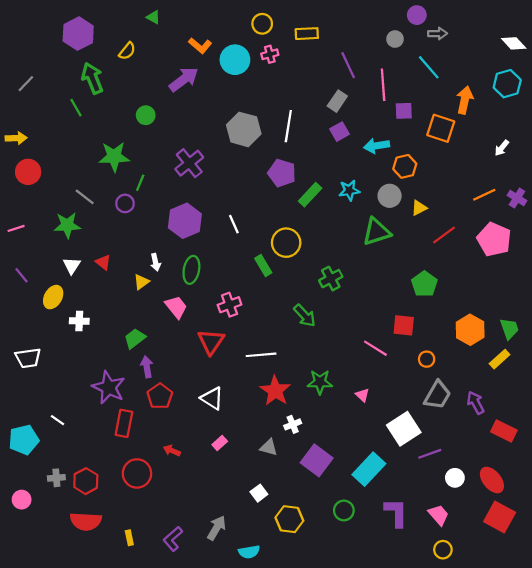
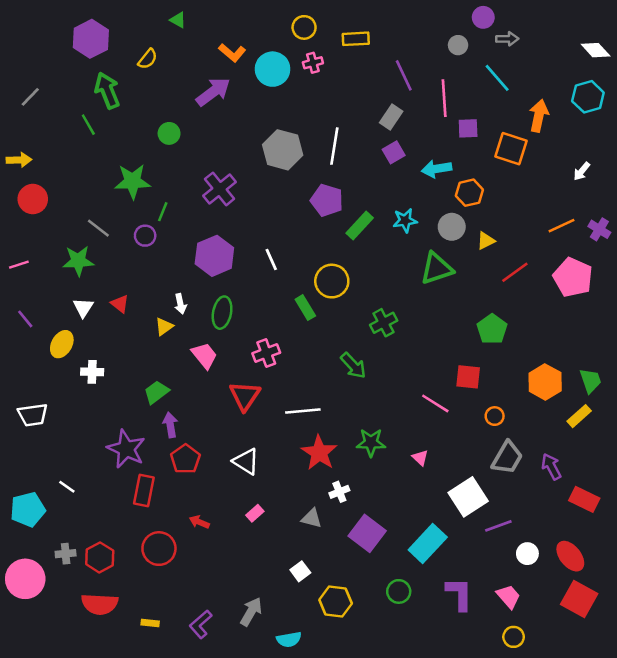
pink circle: (22, 500) -> (25, 579), size x1.8
yellow rectangle: (129, 538) -> (150, 623), turned -72

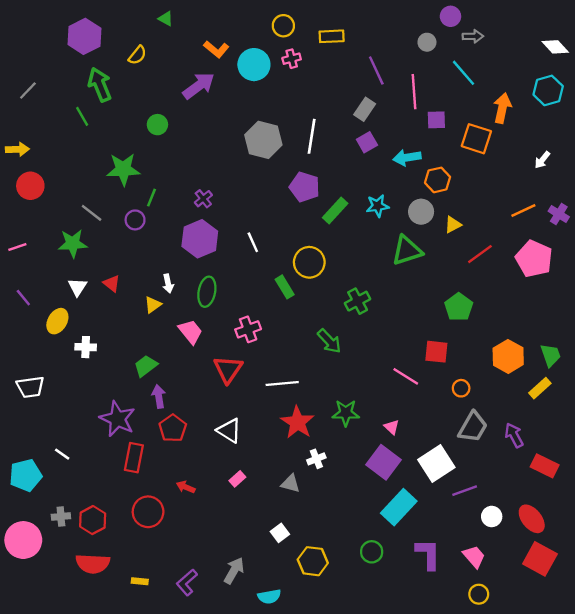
purple cross: (220, 189) -> (203, 199), moved, size x0.6
purple square: (367, 533) -> (383, 462), moved

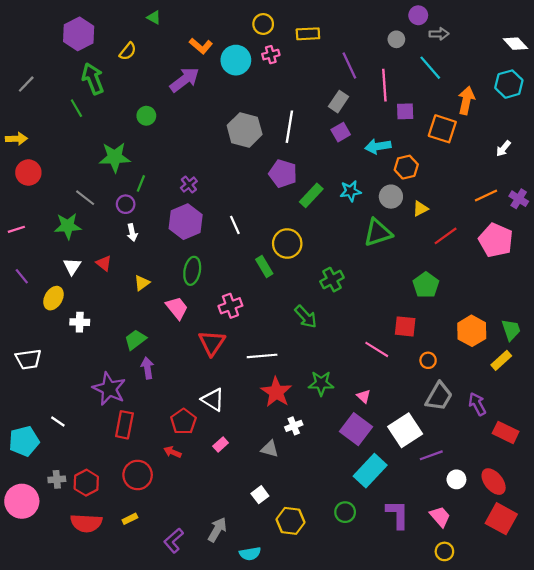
white arrow: (168, 283) -> (132, 233), moved
red pentagon: (173, 428) -> (183, 422), moved
yellow rectangle: (140, 581) -> (130, 519), moved, turned -32

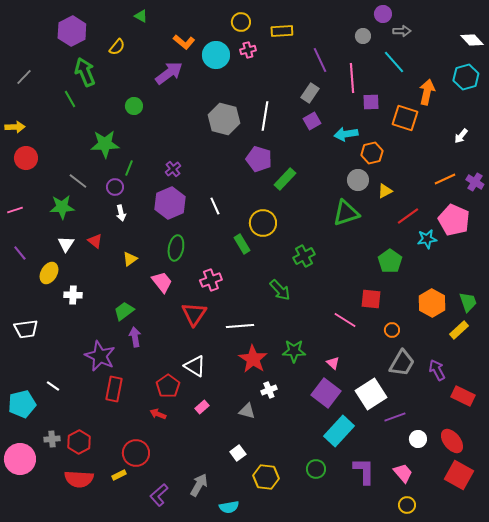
cyan star: (351, 191) -> (427, 239), moved
red circle: (138, 475) -> (136, 453), moved

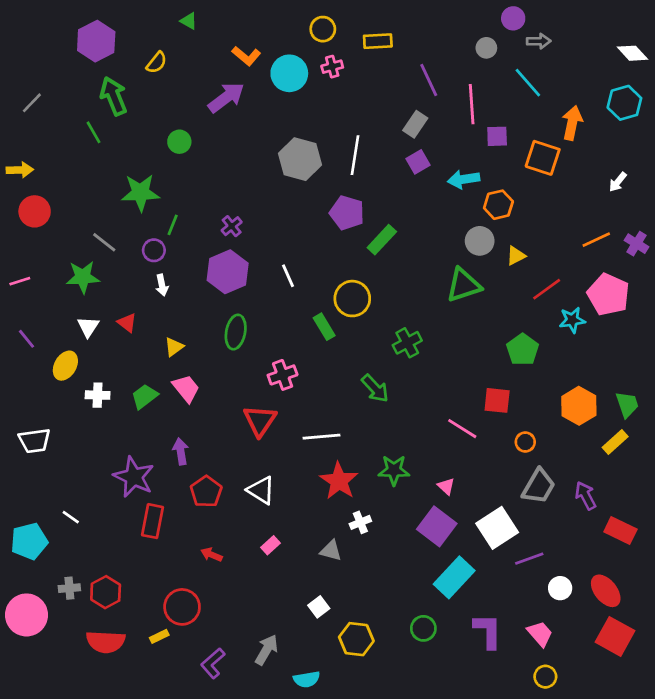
pink trapezoid: (162, 282) -> (186, 388), moved
green trapezoid: (124, 311) -> (144, 396), moved
red pentagon: (168, 386) -> (206, 492), moved

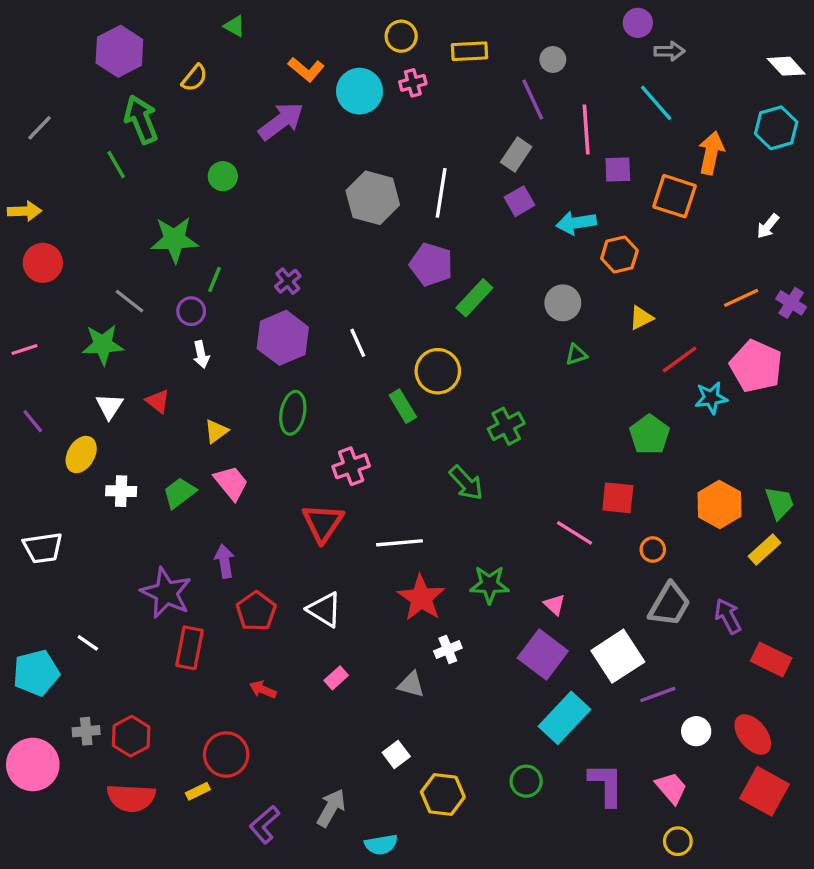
gray circle: (486, 48) -> (553, 59), moved
gray circle: (480, 241) -> (563, 303), moved
green triangle: (464, 285) -> (576, 354), size x0.5

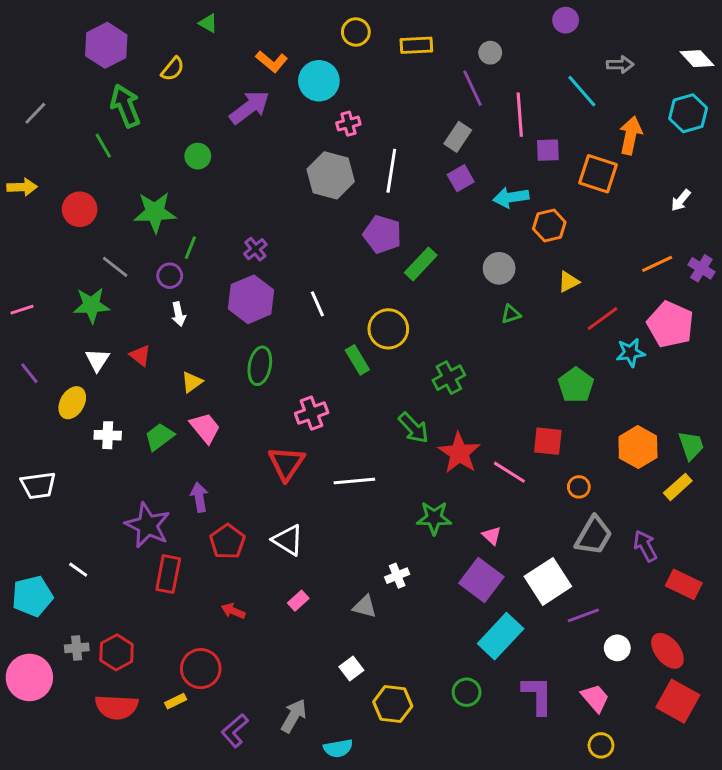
gray arrow: (669, 51) -> (620, 64), moved
pink cross: (413, 83) -> (348, 124), moved
red circle: (43, 263) -> (80, 209), moved
red star: (421, 598) -> (459, 453), moved

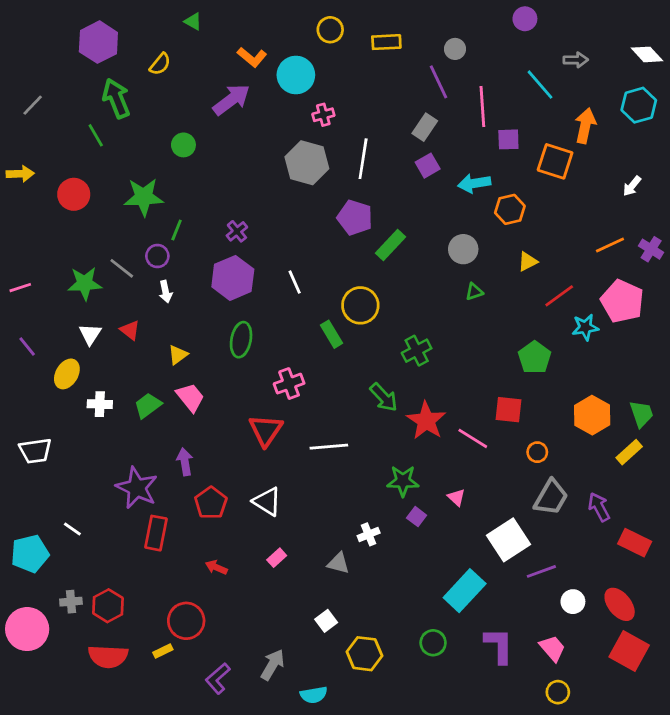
gray line: (115, 267) -> (122, 268), moved
purple square: (481, 580) -> (417, 517), moved, size x0.5

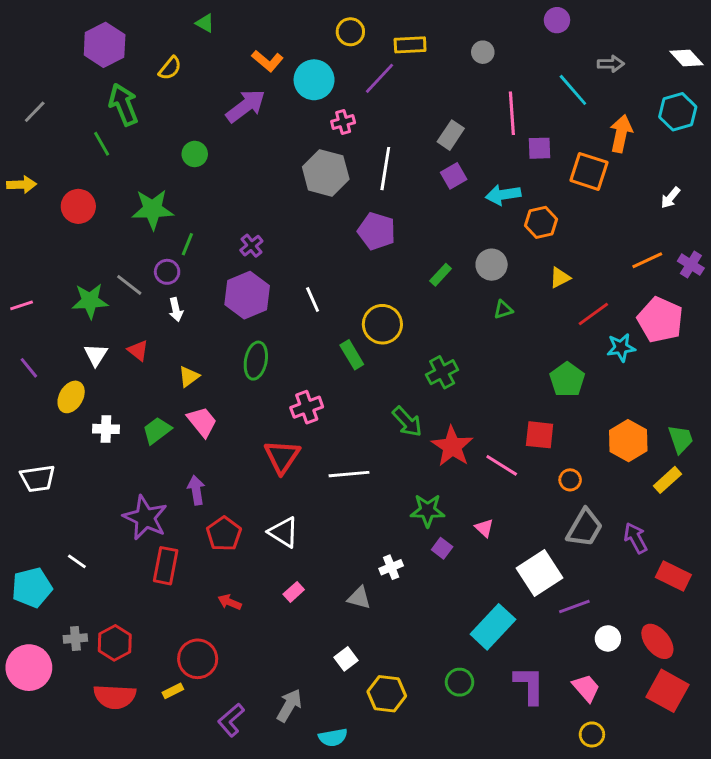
purple line: (439, 82) -> (379, 78), moved, turned 68
green rectangle: (391, 245) -> (441, 275), moved, size x0.7

